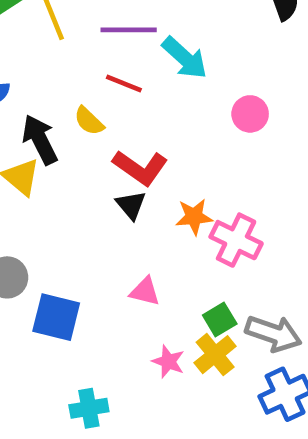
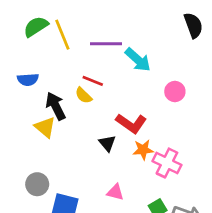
red line: (124, 84) -> (93, 81), moved
red L-shape: (140, 168) -> (131, 123), moved

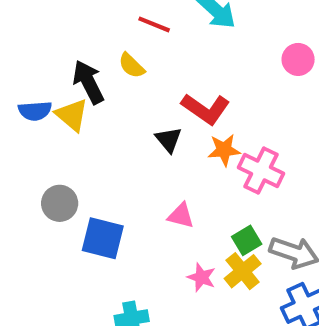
blue semicircle: (28, 80) -> (35, 111), moved
red line: (93, 81) -> (154, 24), moved
pink circle: (175, 91) -> (298, 59), moved

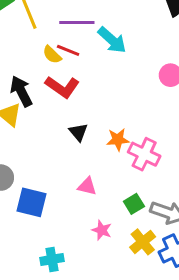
yellow semicircle: (132, 66) -> (52, 55), moved
red L-shape: (206, 109) -> (62, 87), moved
yellow cross: (243, 271) -> (143, 242), moved

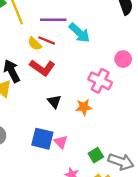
pink cross: (144, 154) -> (100, 81), moved
pink triangle: (87, 186) -> (61, 142), turned 32
blue square: (32, 202) -> (42, 139), moved

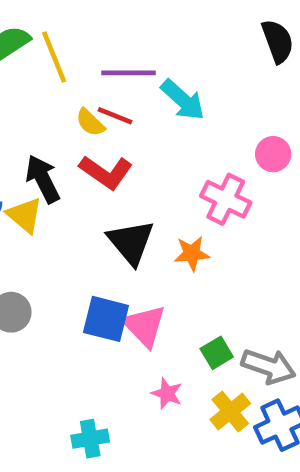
black triangle: (54, 102) -> (131, 242), size x1.6
pink triangle: (61, 142) -> (144, 326), size x1.5

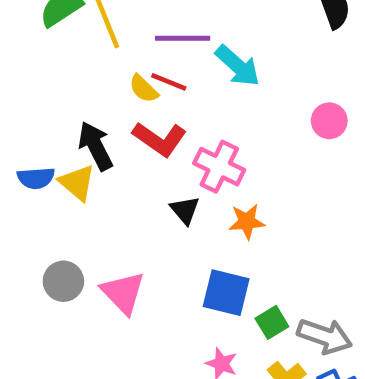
pink cross: (226, 199) -> (219, 167), moved
black triangle: (131, 242) -> (185, 210), size x0.6
blue square: (106, 319) -> (226, 293), moved
pink triangle: (144, 326) -> (123, 293), moved

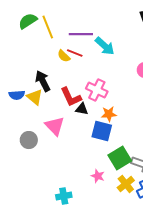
red L-shape: (160, 139) -> (71, 97), moved, turned 30
black triangle: (185, 210) -> (82, 109), turned -40
pink triangle: (123, 293) -> (55, 126), moved
blue square: (226, 293) -> (102, 131), moved
green square: (272, 322) -> (120, 158), size x1.6

